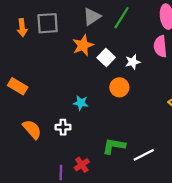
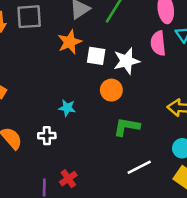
white square: (106, 57) -> (96, 56), turned -35
white star: (133, 62) -> (127, 61), size x1.5
green L-shape: (114, 146) -> (127, 127), moved

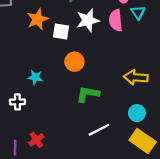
white star: (127, 61) -> (88, 20), moved

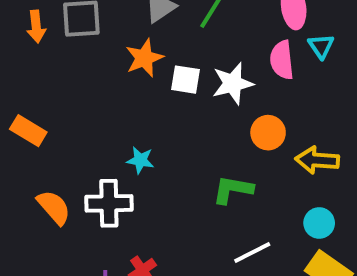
white star: (88, 20) -> (233, 83), moved
orange circle: (74, 62) -> (268, 133), moved
white cross: (17, 102) -> (109, 203), size x1.6

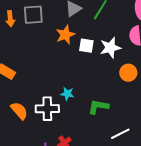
cyan star: (140, 160) -> (67, 94), moved
green L-shape: (233, 190) -> (98, 107), moved

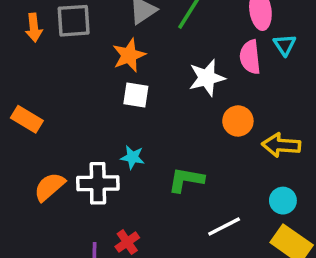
white square: (86, 46) -> (136, 95), moved
orange semicircle: (19, 111) -> (49, 187), turned -90

